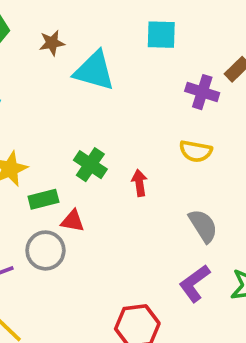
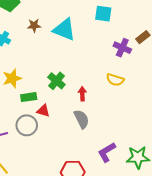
brown star: (52, 43) -> (34, 25), moved
gray semicircle: (203, 226) -> (82, 119), moved

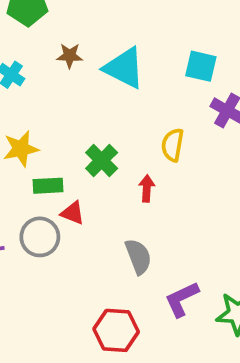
cyan square: (103, 14) -> (201, 66), moved
yellow semicircle: (115, 80) -> (173, 145), moved, turned 78
gray semicircle: (82, 119) -> (138, 257), moved

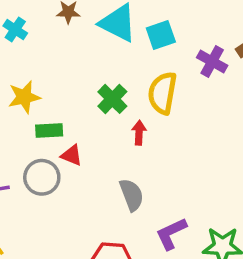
cyan square: (201, 66) -> (161, 35), moved, turned -32
yellow semicircle: (173, 145) -> (162, 93), size x1.4
green cross: (102, 160) -> (112, 99), moved

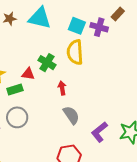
cyan square: (161, 35) -> (77, 26), moved, turned -36
red arrow: (139, 133) -> (62, 88), moved
red triangle: (72, 155) -> (28, 74), moved

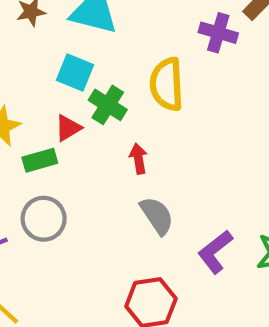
cyan square: (77, 26) -> (75, 72), moved
red triangle: (28, 74) -> (68, 128), turned -40

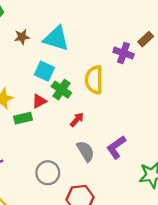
red arrow: (138, 159) -> (77, 120), turned 49
gray circle: (44, 219) -> (48, 173), moved
purple L-shape: (215, 252) -> (116, 147), moved

